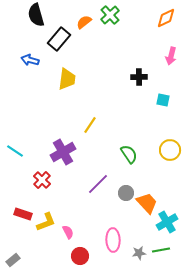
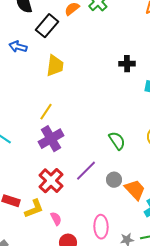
yellow line: (90, 125) -> (46, 112), moved
red cross: (42, 180) -> (51, 181), moved, size x1.4

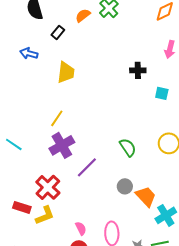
black rectangle: (47, 26) -> (58, 32), size x0.6
purple line: (86, 171) -> (87, 167), moved
red cross: (51, 181) -> (48, 187), moved
pink semicircle: (56, 219) -> (81, 228), moved

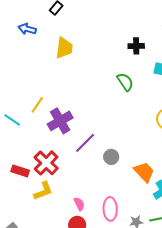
yellow line: (57, 118) -> (37, 105), moved
green semicircle: (128, 147) -> (125, 82), moved
gray circle: (125, 186) -> (111, 157), moved
red rectangle: (22, 207) -> (20, 171), moved

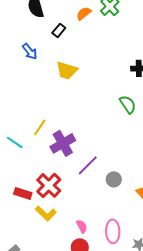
blue arrow: (27, 29) -> (30, 51), turned -144
yellow trapezoid: (64, 48) -> (67, 70), turned 100
yellow L-shape: (43, 191) -> (46, 213), turned 65

